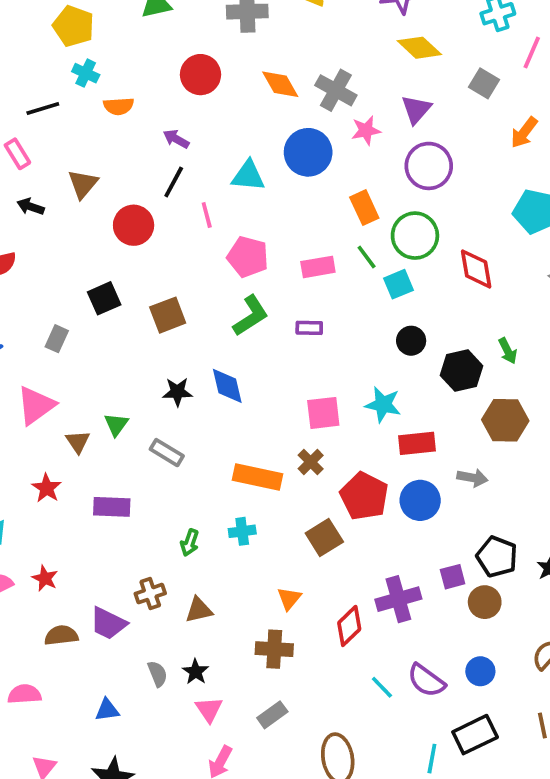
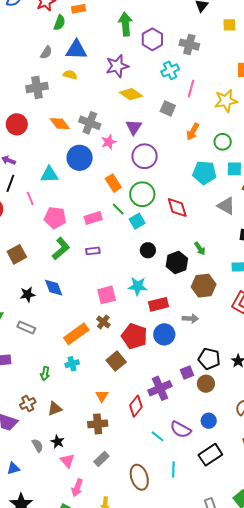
orange rectangle: (258, 477) -> (76, 334), turned -40
cyan line: (432, 759) -> (173, 469), moved

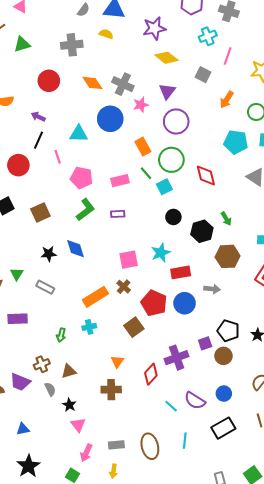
cyan star: (138, 286) -> (161, 253), turned -30
gray semicircle: (38, 445) -> (50, 389), moved
gray rectangle: (101, 459) -> (116, 445), moved, turned 35

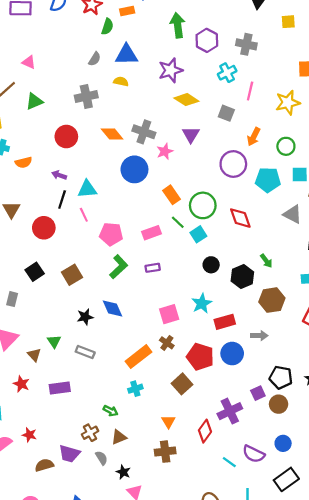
purple circle: (176, 121) -> (233, 164), moved
cyan triangle: (79, 134) -> (87, 189), moved
green arrow: (61, 335) -> (111, 411), moved, turned -72

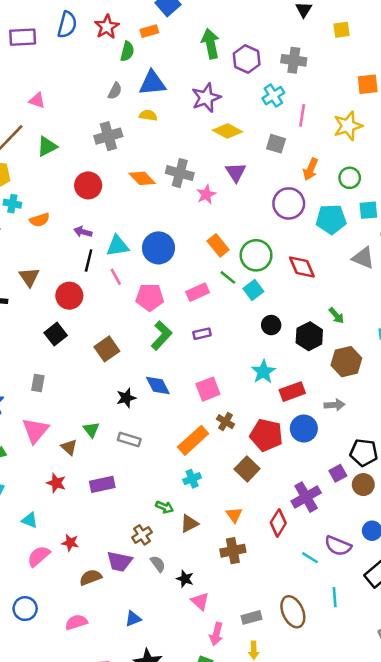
blue circle: (134, 169) -> (158, 248), moved
black square: (35, 272) -> (56, 334), moved
pink square: (169, 314) -> (208, 389), moved
brown triangle: (119, 437) -> (189, 524), moved

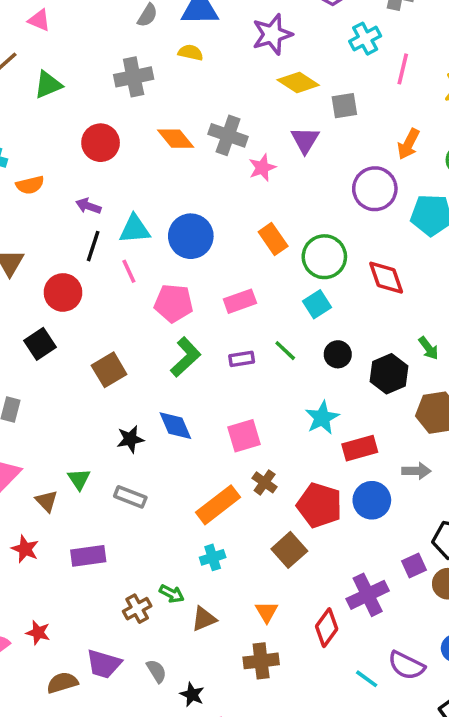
gray square: (276, 144) -> (344, 106), moved, turned -30
green line: (228, 277) -> (285, 351), moved
brown cross: (142, 535) -> (137, 609), moved

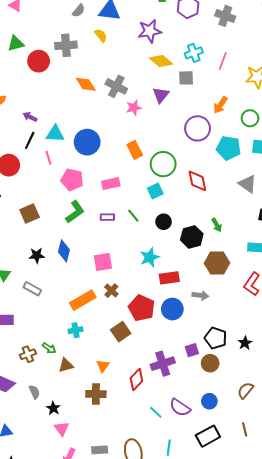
cyan cross: (365, 39) -> (194, 53), moved
yellow semicircle: (191, 53) -> (101, 35), turned 32
red circle: (101, 143) -> (39, 61), moved
blue diamond: (175, 426) -> (64, 251), turned 30

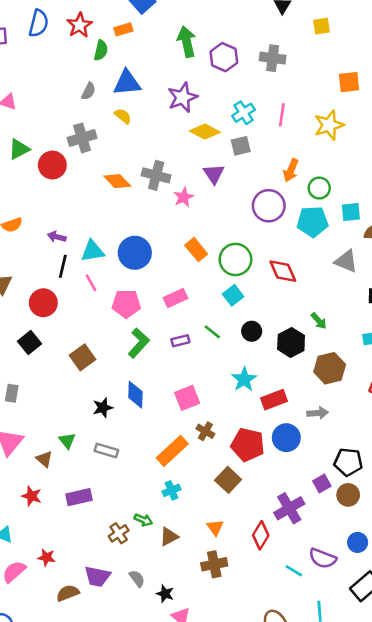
green circle: (250, 118) -> (319, 188), moved

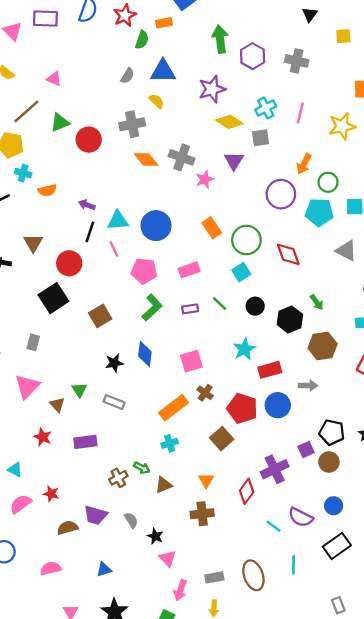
gray cross: (82, 138) -> (132, 124), moved
black square: (30, 342) -> (53, 298), size x1.4

